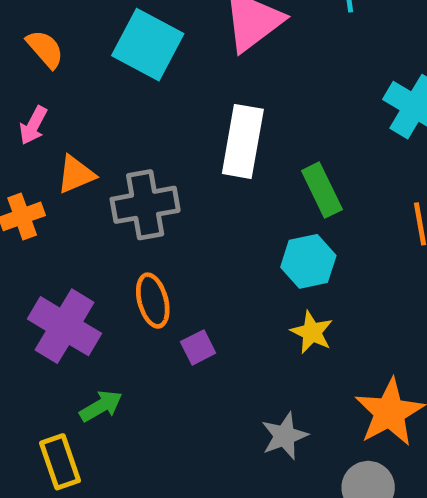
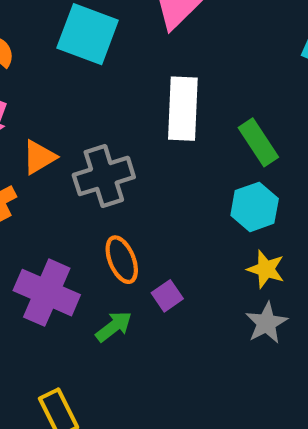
green arrow: (101, 406) -> (114, 326), moved
gray star: (284, 436) -> (266, 323), moved

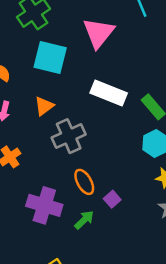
white rectangle: (183, 109) -> (109, 93), turned -64
orange triangle: (39, 157) -> (44, 106), moved

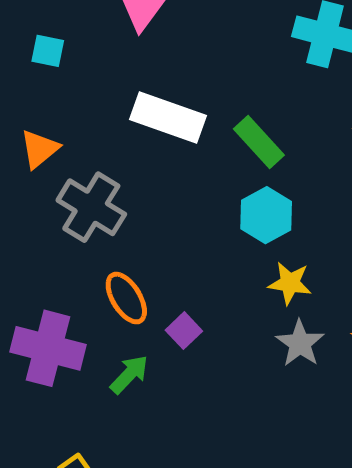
cyan square: (50, 57) -> (48, 51), size x0.5
gray cross: (69, 136) -> (91, 207), turned -32

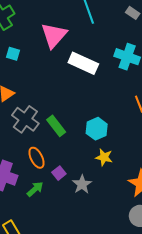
white rectangle: (168, 118) -> (83, 63), moved
green rectangle: (259, 142) -> (56, 126), moved
gray star: (300, 343) -> (82, 184), moved

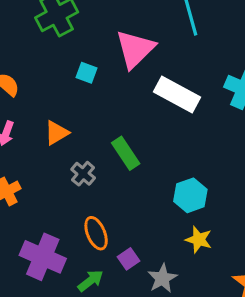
cyan square: (13, 54) -> (86, 73), moved
gray cross: (25, 119) -> (83, 174), size x0.6
green rectangle: (56, 126) -> (126, 153), moved

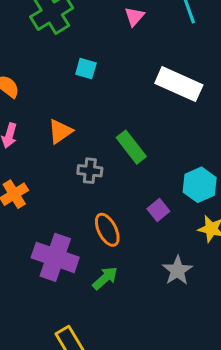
pink triangle: (135, 49) -> (134, 16), moved, size x0.5
gray cross: (83, 174) -> (90, 171), turned -30
purple square: (128, 259) -> (158, 210), moved

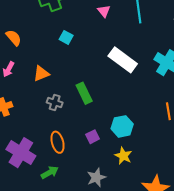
pink triangle: (134, 16) -> (104, 11), turned -32

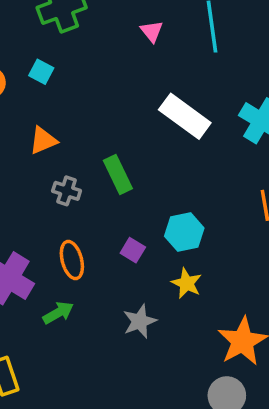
cyan square: (66, 37) -> (41, 72), moved
purple square: (93, 137) -> (133, 250), turned -32

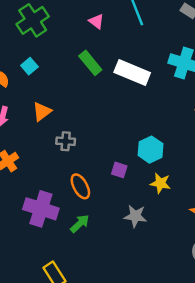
cyan square: (41, 72) -> (29, 66), turned 35
green rectangle: (118, 175) -> (90, 63), moved
gray star: (140, 321) -> (135, 216), turned -30

